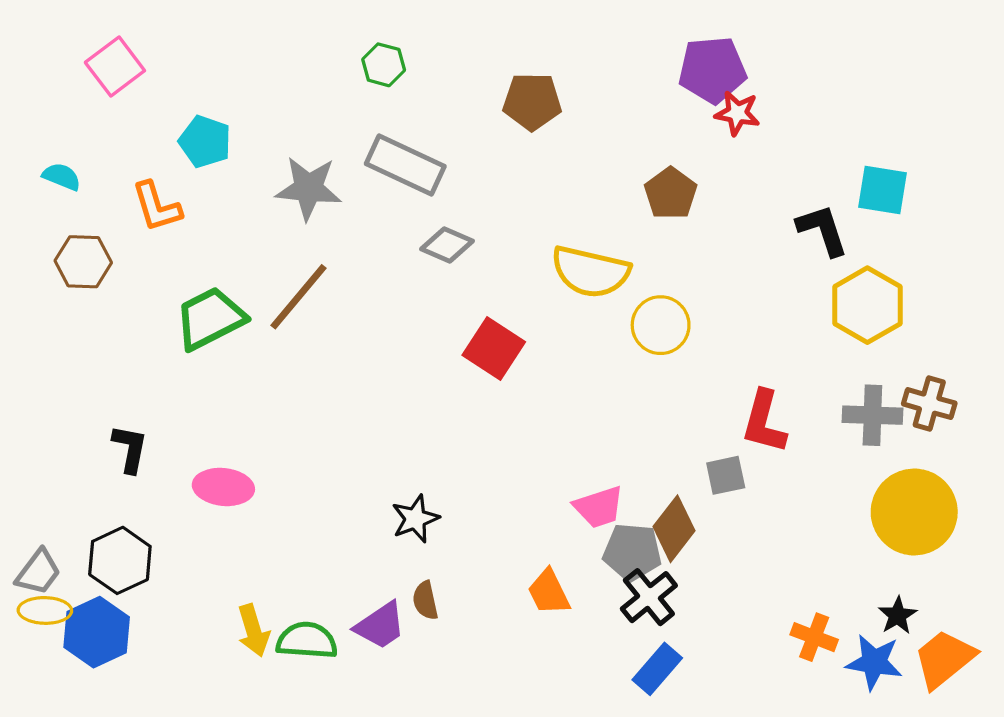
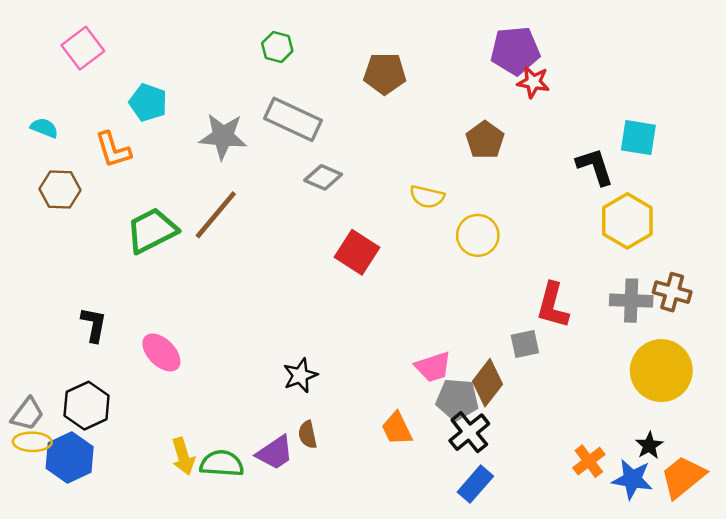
yellow semicircle: (591, 272) -> (427, 197), size x0.6
pink ellipse: (223, 487) -> (161, 352), turned 39
orange cross: (814, 637) -> (589, 461), turned 32

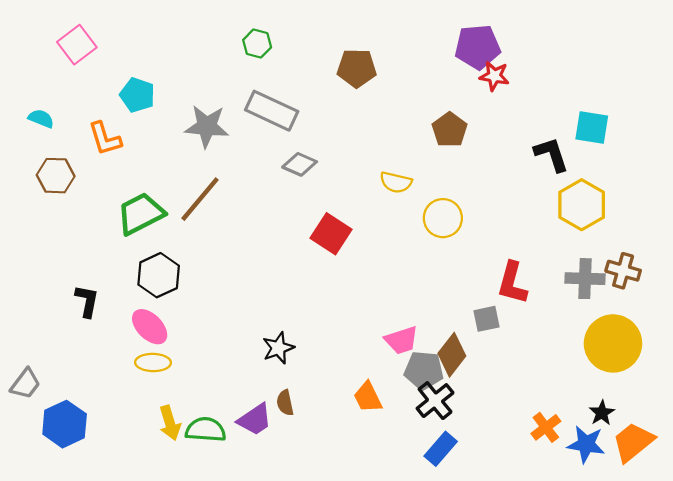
black hexagon: (87, 406) -> (159, 275), moved
yellow ellipse: (32, 442) -> (153, 362), moved

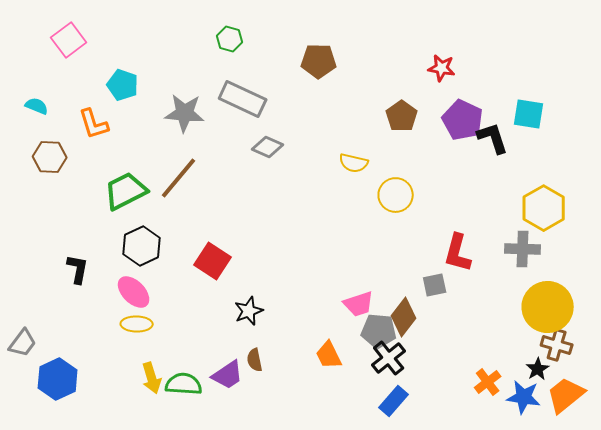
purple pentagon: (478, 47) -> (463, 120), moved, turned 30
yellow hexagon: (582, 205) -> (544, 208), moved
red square: (331, 234) -> (213, 261), moved
brown cross: (623, 271) -> (557, 345), moved

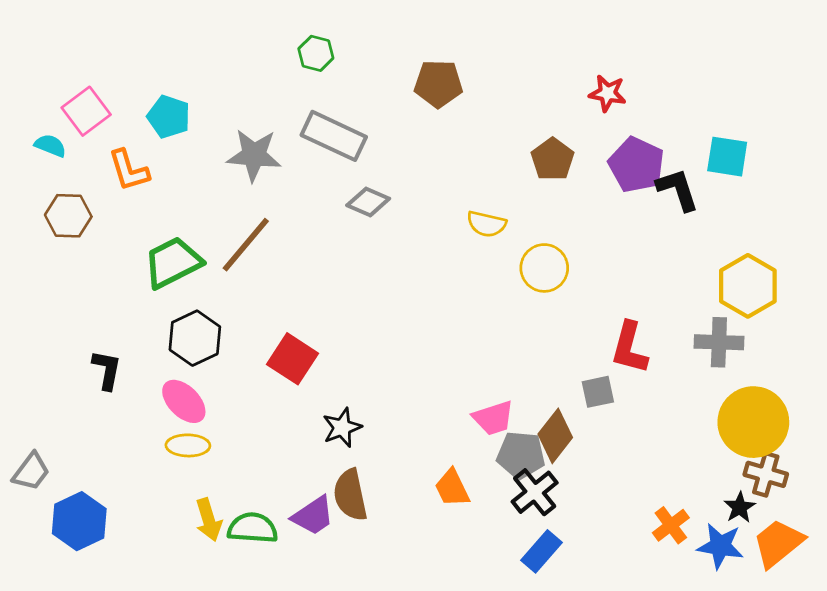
pink square: (69, 40) -> (86, 111), moved
brown semicircle: (255, 360) -> (350, 495), size x1.6

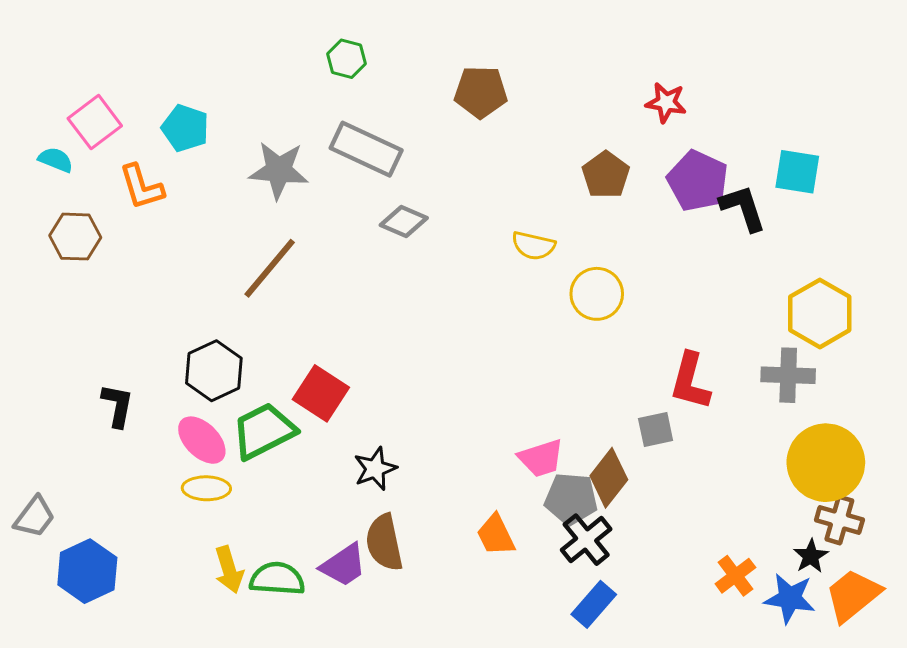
green trapezoid: (173, 262) -> (264, 431), moved

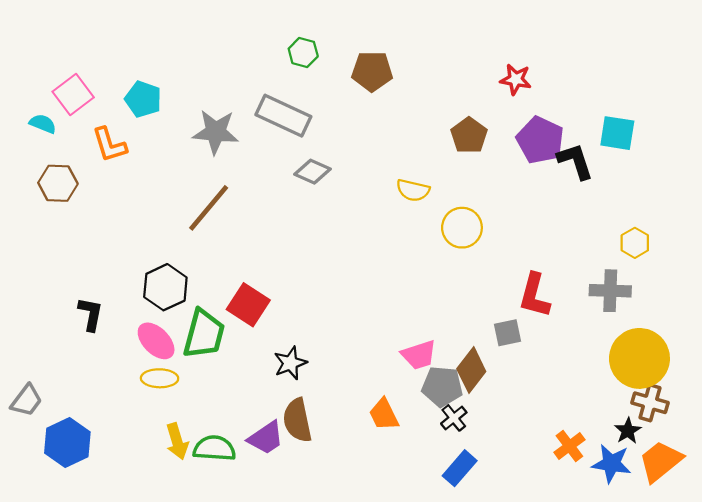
green hexagon: (347, 59) -> (303, 52), moved
yellow hexagon: (820, 313) -> (635, 243), size x0.6
green trapezoid: (264, 431) -> (204, 334), turned 132
black cross: (586, 540) -> (454, 418), size x0.7

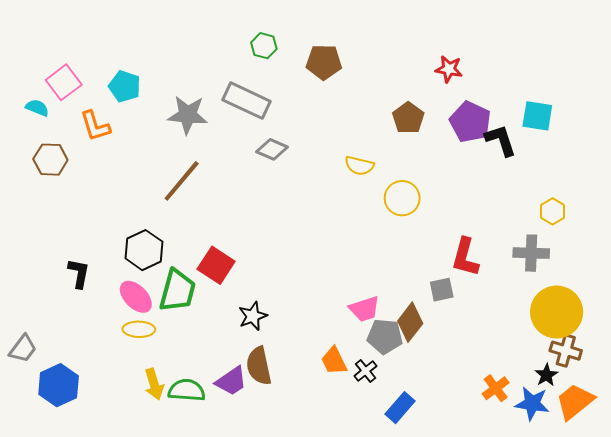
black cross: (454, 418) -> (366, 371), moved

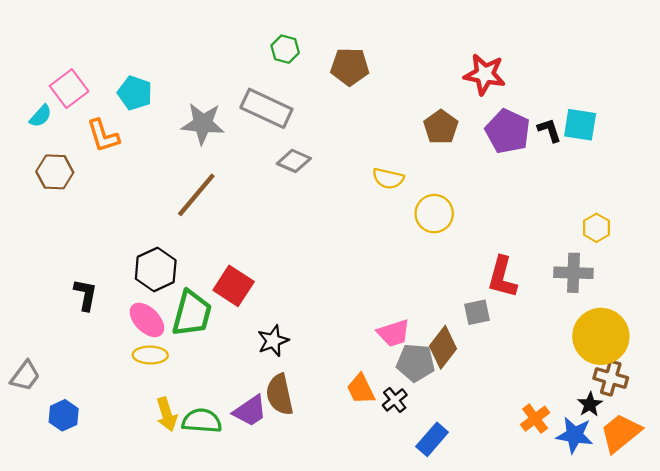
red star: (449, 69) -> (485, 74), size x1.4
cyan semicircle: (37, 108) -> (41, 116), turned 110
black L-shape: (501, 140) -> (549, 130), moved, size x0.7
blue hexagon: (59, 385) -> (64, 415), size x0.7

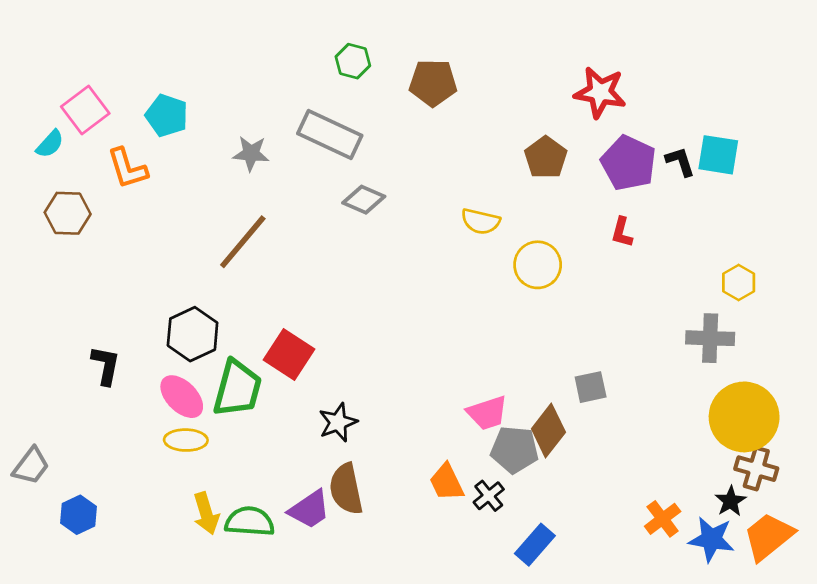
gray star: (203, 124) -> (251, 153), size x0.7
red L-shape: (502, 277) -> (622, 232), moved, size x0.6

